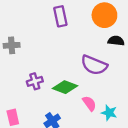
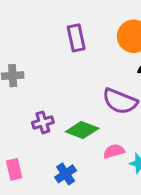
pink semicircle: (89, 103) -> (114, 151), turned -70

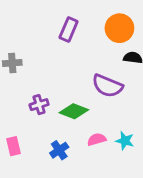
purple rectangle: (76, 38) -> (69, 29), turned 35
pink semicircle: (114, 151) -> (97, 139), moved

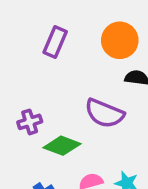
purple cross: (39, 105) -> (30, 122), moved

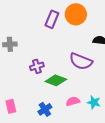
orange circle: (120, 40) -> (76, 14), moved

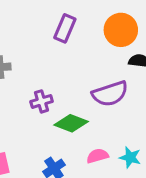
orange circle: (76, 14) -> (121, 30), moved
purple semicircle: (81, 61) -> (110, 94), turned -40

